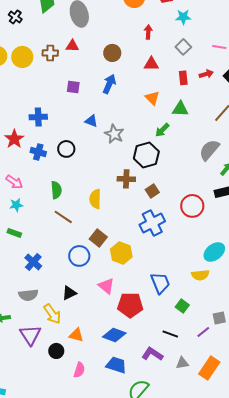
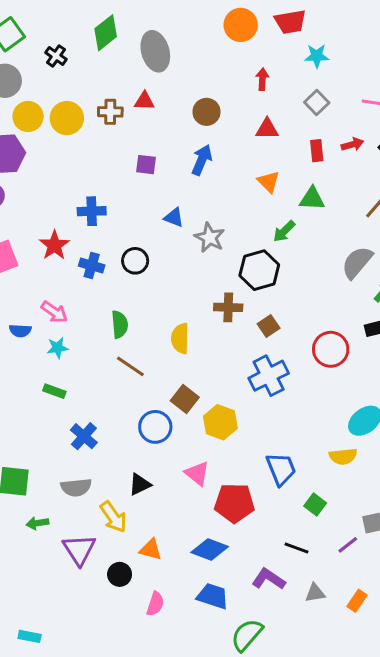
orange rectangle: (209, 368) -> (357, 601), size x0.6

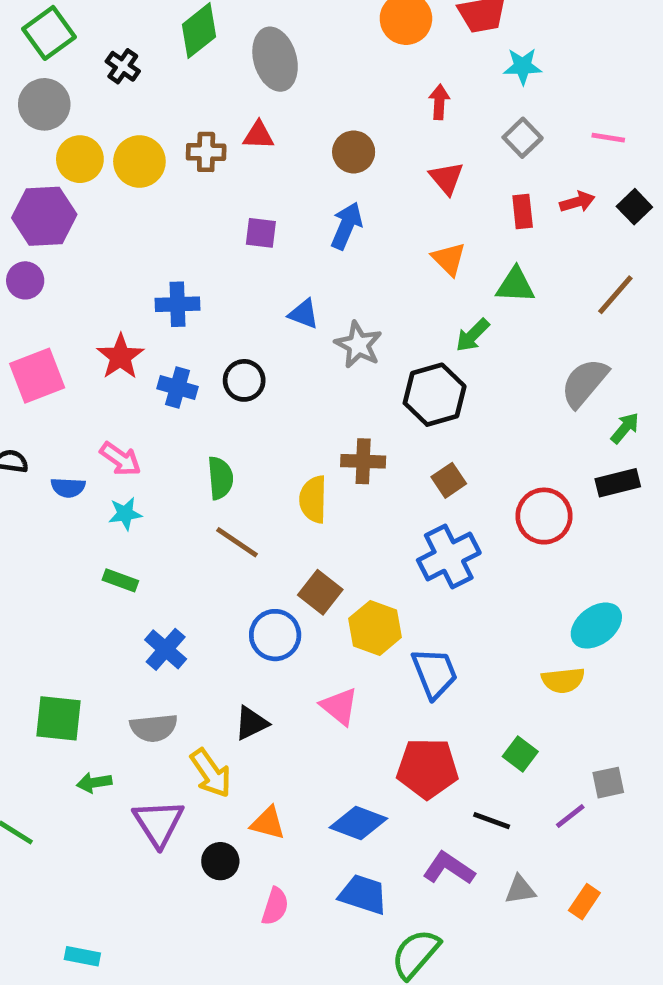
red triangle: (267, 129) -> (446, 178), turned 50
brown cross: (228, 307) -> (363, 461), moved
blue trapezoid: (281, 469) -> (435, 673), moved
red pentagon: (234, 503) -> (427, 768), moved

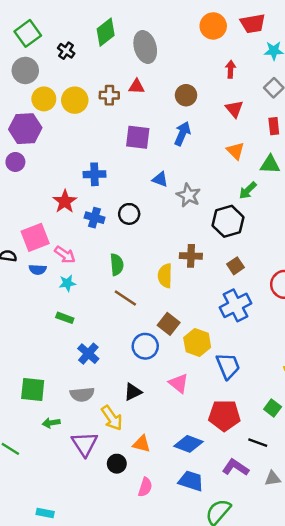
purple square: (261, 233) -> (138, 137), size x1.5
pink square: (37, 376) -> (35, 237), moved

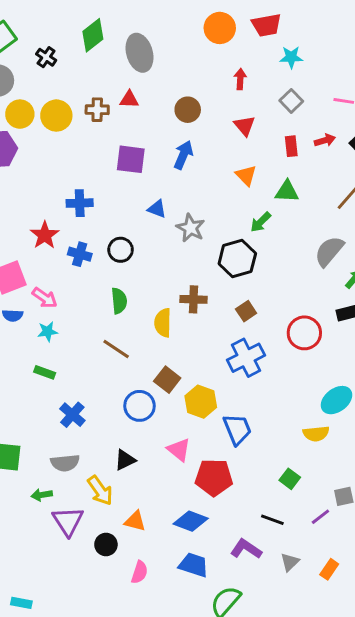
green semicircle: (117, 265) -> (119, 301), moved
red pentagon: (224, 415) -> (214, 477), moved
green arrow: (51, 423) -> (42, 495), moved
gray triangle: (273, 478) -> (290, 562), turned -35

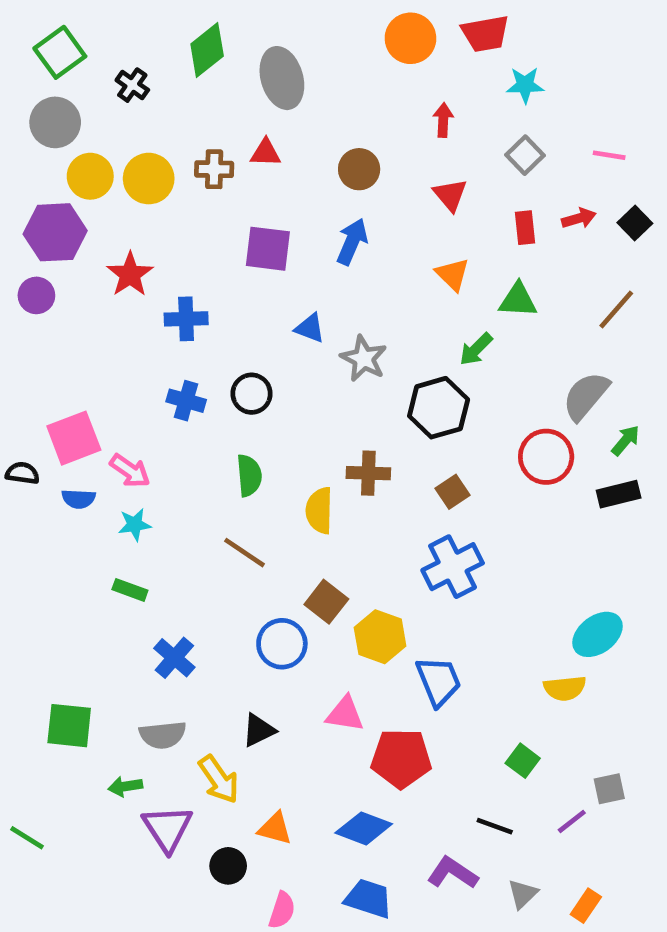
red star: (45, 235) -> (130, 274), moved
red circle: (304, 333) -> (546, 457), moved
pink triangle: (179, 450) -> (345, 714), turned -30

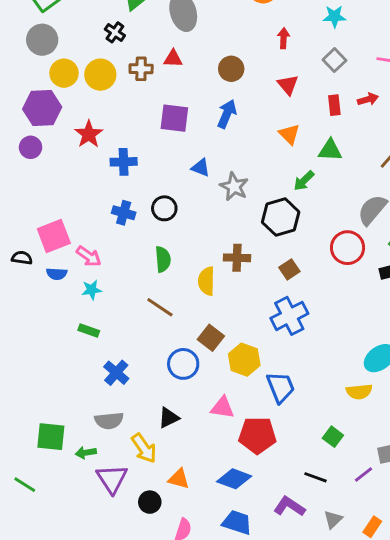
black cross: (132, 85) -> (115, 32), moved
green square: (69, 726) -> (51, 437), moved

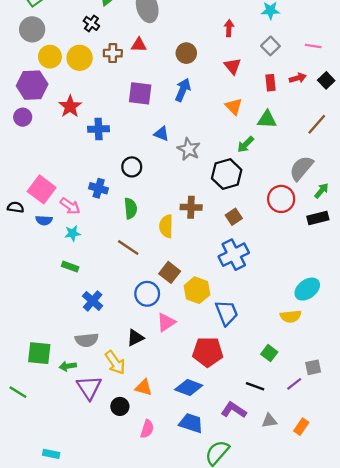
blue cross: (124, 213) -> (99, 188), moved
pink square: (54, 236) -> (42, 189), turned -32
pink triangle: (222, 408) -> (166, 322), moved, turned -42
gray triangle: (333, 520) -> (269, 421), turned 35

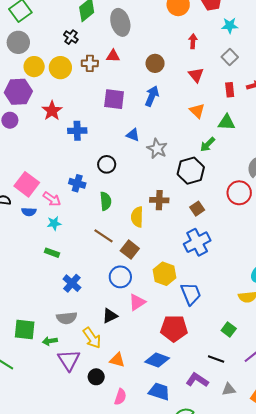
brown square: (170, 272) -> (130, 250), moved

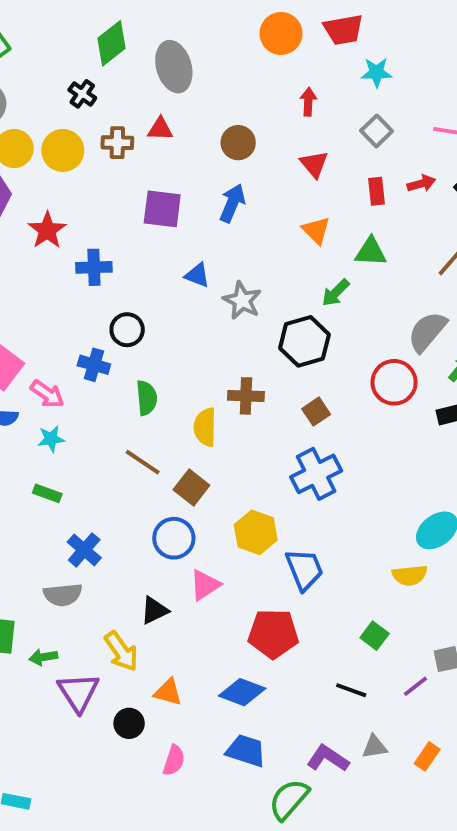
black circle: (107, 164) -> (127, 330), moved
gray semicircle: (67, 318) -> (63, 595), moved
purple L-shape: (197, 380) -> (328, 758), moved

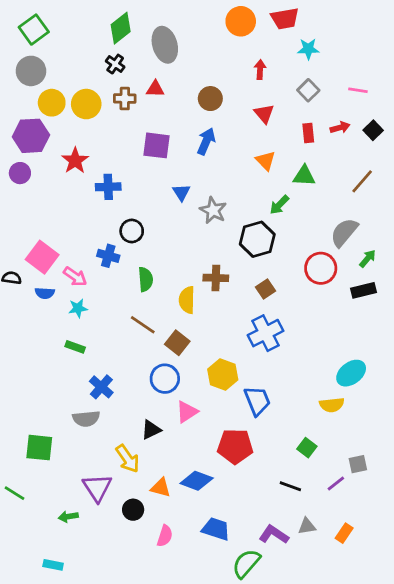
black cross: (82, 94) -> (115, 64), moved
blue triangle: (197, 275) -> (181, 192), turned 36
green arrow: (43, 657) -> (68, 517), moved
blue diamond: (242, 692) -> (197, 481), moved

